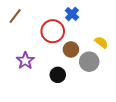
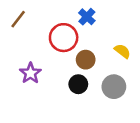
gray circle: (89, 62) -> (114, 87), moved
black circle: (58, 75) -> (78, 84), moved

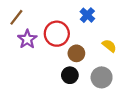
blue cross: (87, 17) -> (87, 15), moved
purple star: (30, 73) -> (27, 39), moved

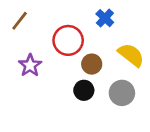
purple star: (27, 39) -> (30, 65), moved
yellow semicircle: (109, 46) -> (131, 55), size x1.5

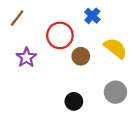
black circle: (84, 90) -> (74, 101), moved
gray circle: (122, 93) -> (115, 92), moved

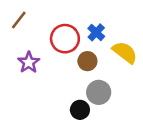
blue cross: (92, 16) -> (96, 32), moved
gray circle: (115, 92) -> (99, 92), moved

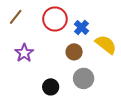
red circle: (65, 39) -> (55, 19), moved
black circle: (80, 110) -> (51, 87), moved

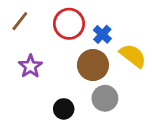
brown circle: (74, 52) -> (93, 65), size x1.5

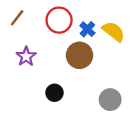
yellow semicircle: (133, 56) -> (114, 31), moved
gray circle: (105, 98) -> (110, 100), moved

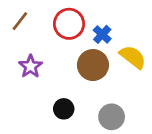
yellow semicircle: (114, 31) -> (133, 57), moved
gray circle: (110, 100) -> (112, 117), moved

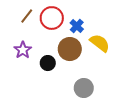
brown line: (20, 21) -> (27, 16), moved
black circle: (64, 109) -> (48, 63), moved

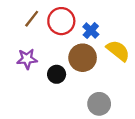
purple star: (23, 50) -> (27, 59), turned 30

